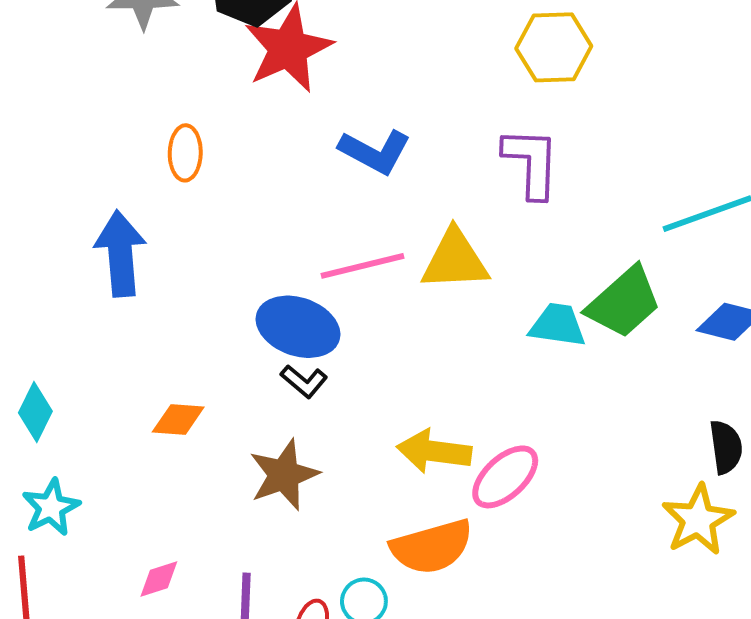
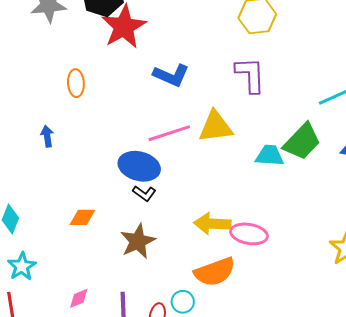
blue arrow: (120, 254) -> (47, 136), size x0.5
pink ellipse: (505, 477) -> (249, 234), turned 57

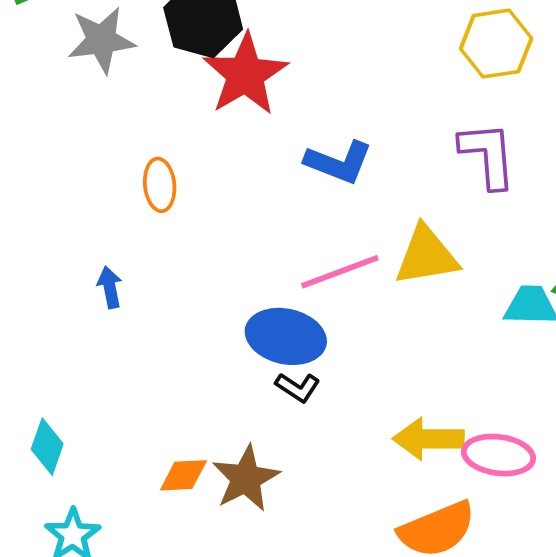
orange diamond: (82, 217) -> (183, 475), moved
brown star: (138, 241) -> (246, 478), moved

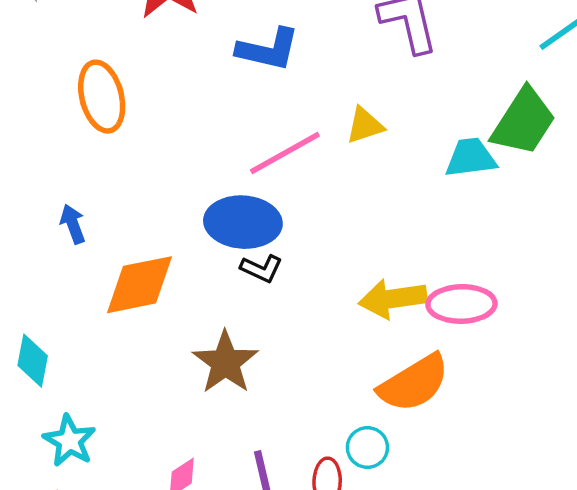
orange ellipse: (160, 185) -> (102, 97), size x1.4
yellow triangle: (427, 256) -> (365, 125), size x0.6
blue arrow: (110, 287) -> (73, 224), moved
orange diamond: (183, 475) -> (139, 285), moved, size x1.6

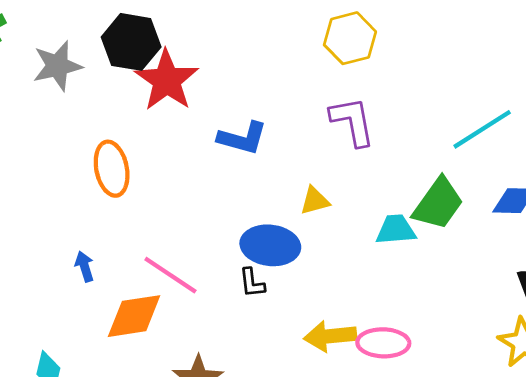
pink line: (285, 153) -> (170, 275), moved, turned 60
blue ellipse: (243, 222) -> (270, 245), moved
black L-shape: (261, 269) -> (252, 283), moved, turned 56

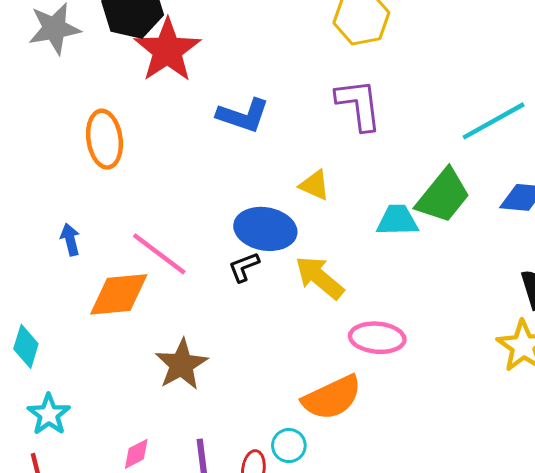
yellow triangle: (315, 201) -> (315, 185), turned 36
black L-shape: (252, 283) -> (244, 267), turned 72
yellow arrow: (330, 336) -> (320, 278), moved, turned 42

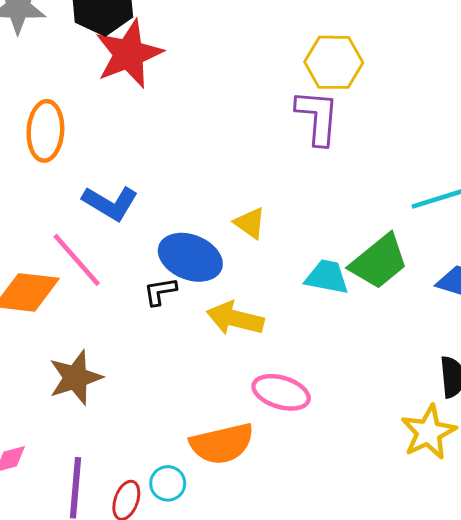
purple L-shape: (359, 105) -> (317, 117), moved
blue L-shape: (243, 115) -> (110, 203), moved
yellow arrow: (320, 278) -> (235, 319), turned -38

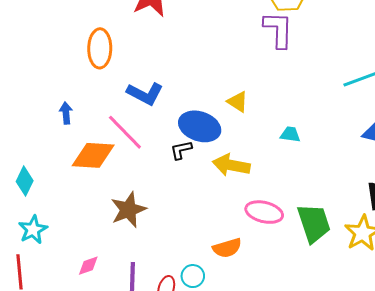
green trapezoid: (379, 262) -> (314, 223), moved, turned -66
cyan trapezoid: (327, 277) -> (290, 134), size x0.7
orange semicircle: (222, 444) -> (227, 248), size x0.7

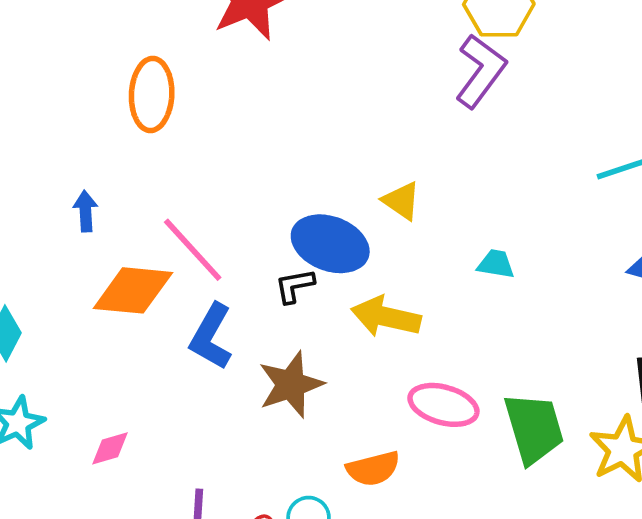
purple L-shape: (278, 30) -> (481, 71), turned 33
blue L-shape: (145, 94) -> (211, 336), moved, turned 90
brown star: (128, 210) -> (291, 385), moved
pink diamond: (88, 266) -> (110, 448), moved

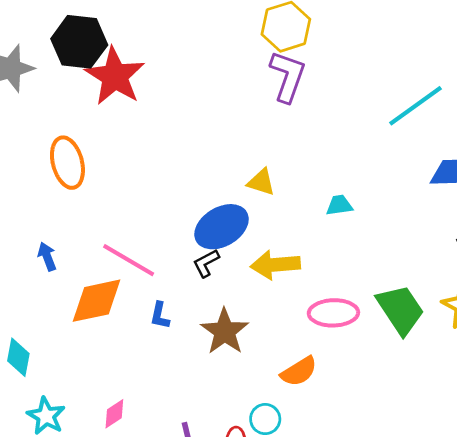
blue ellipse: (330, 244) -> (222, 227), turned -34
blue L-shape: (211, 336) -> (160, 316), size x0.6

